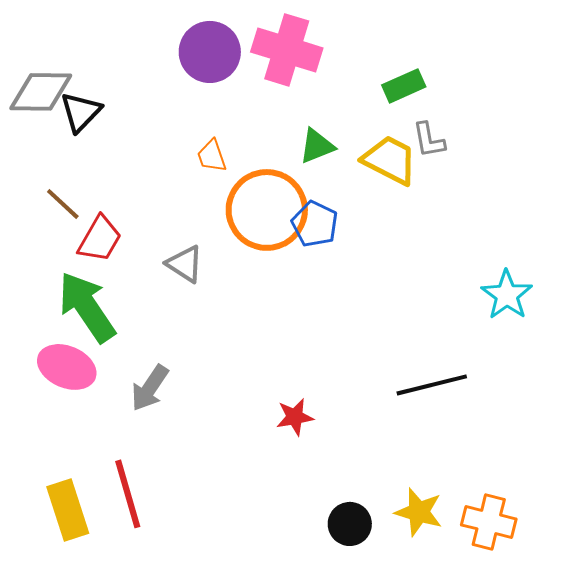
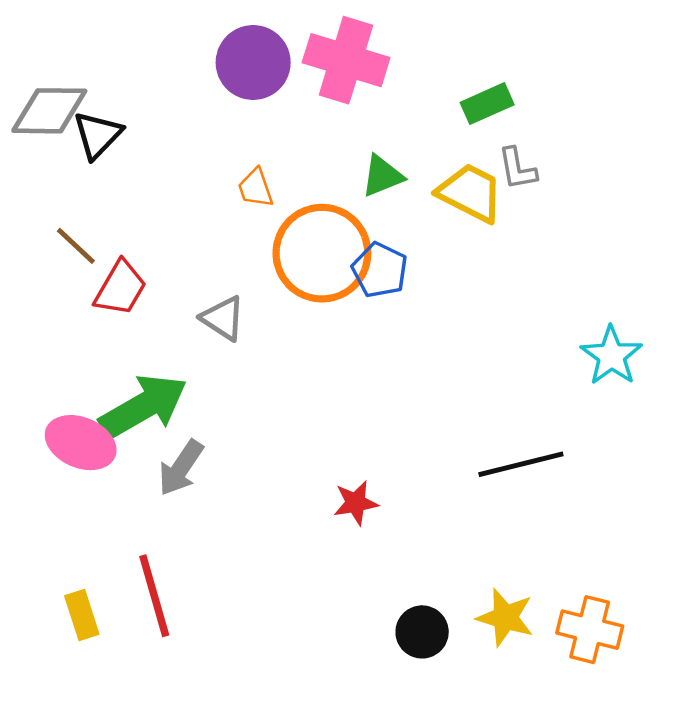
green arrow: (87, 307) -> (143, 406), moved, turned 94
yellow rectangle: (68, 510) -> (82, 615), size x0.7

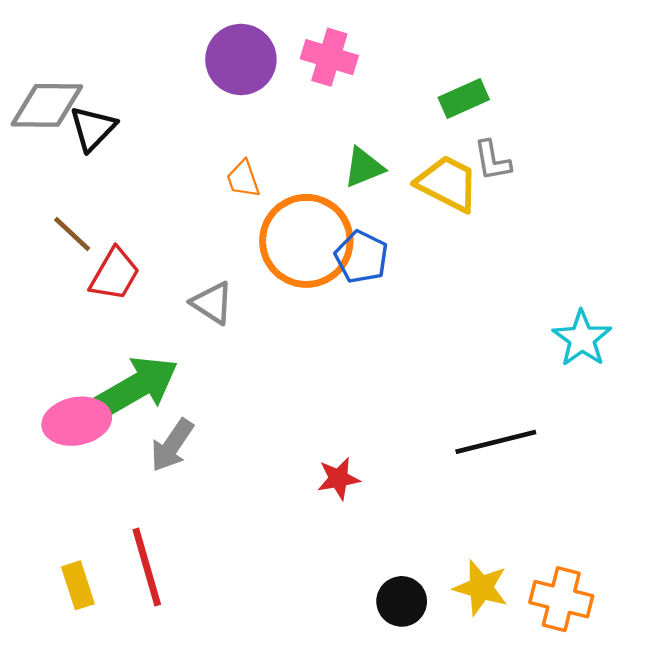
pink cross: (346, 60) -> (329, 57), size x0.7
pink ellipse: (81, 443) -> (77, 421), turned -34

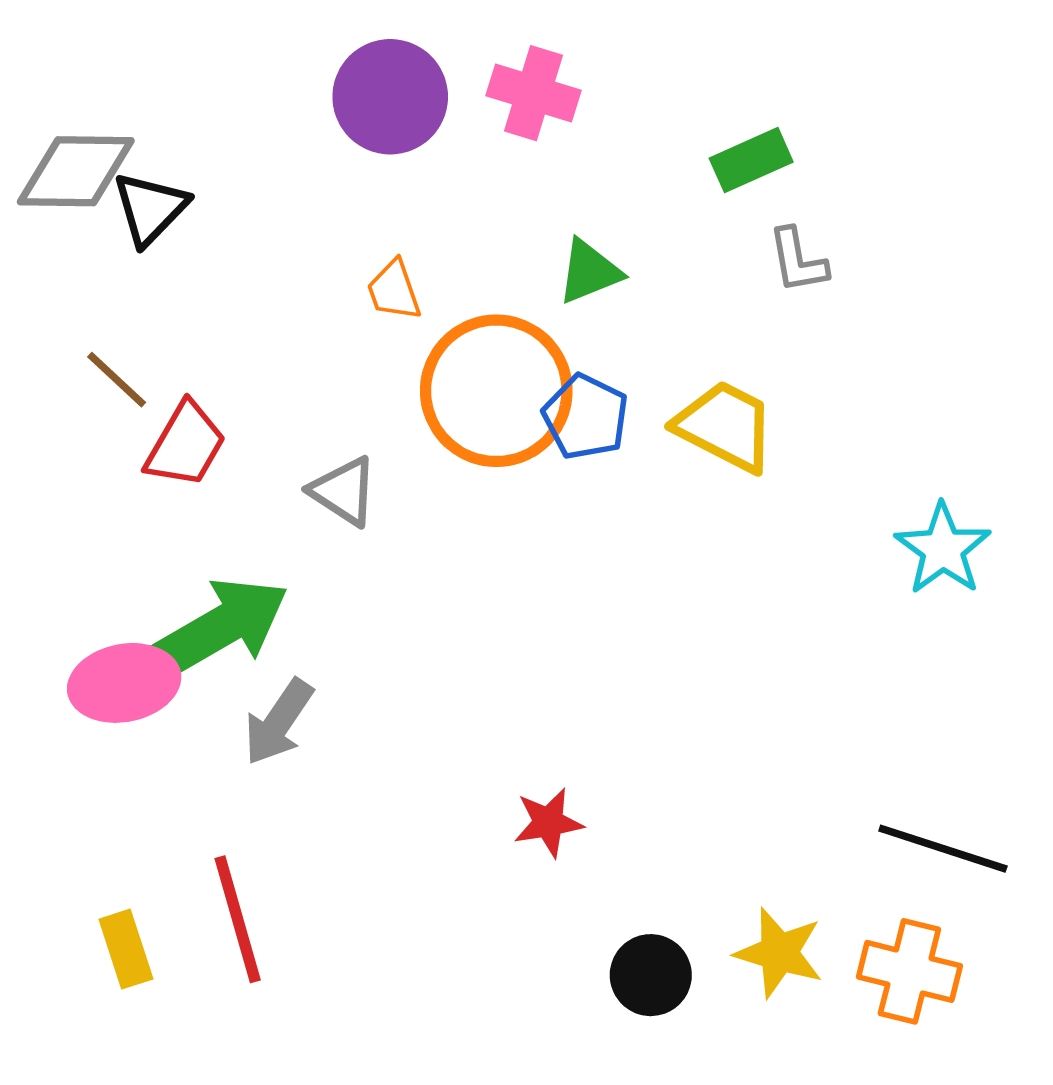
yellow trapezoid: (448, 183) -> (725, 426), moved
black line: (496, 442) -> (943, 849), moved, turned 32
red star: (339, 479) -> (548, 823), moved

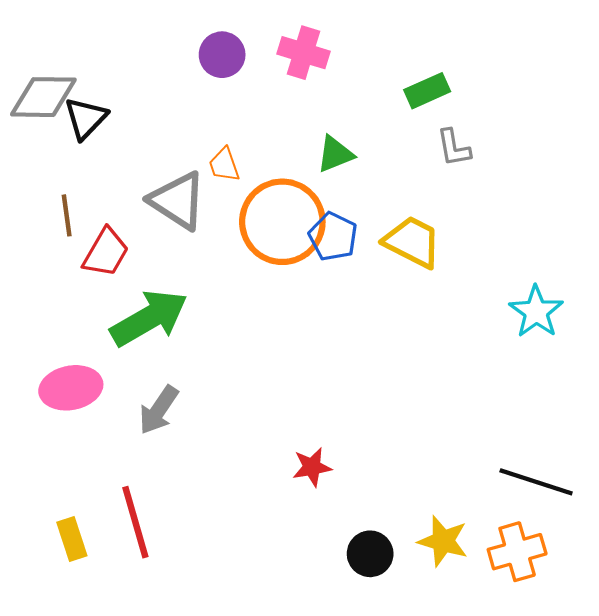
purple circle: (390, 97) -> (222, 55), size x0.7
brown line: (117, 380) -> (67, 215), turned 39
gray triangle: (344, 491) -> (178, 201), moved, size x1.5
green arrow: (221, 627) -> (149, 318), moved
orange cross: (909, 971) -> (517, 552), turned -30

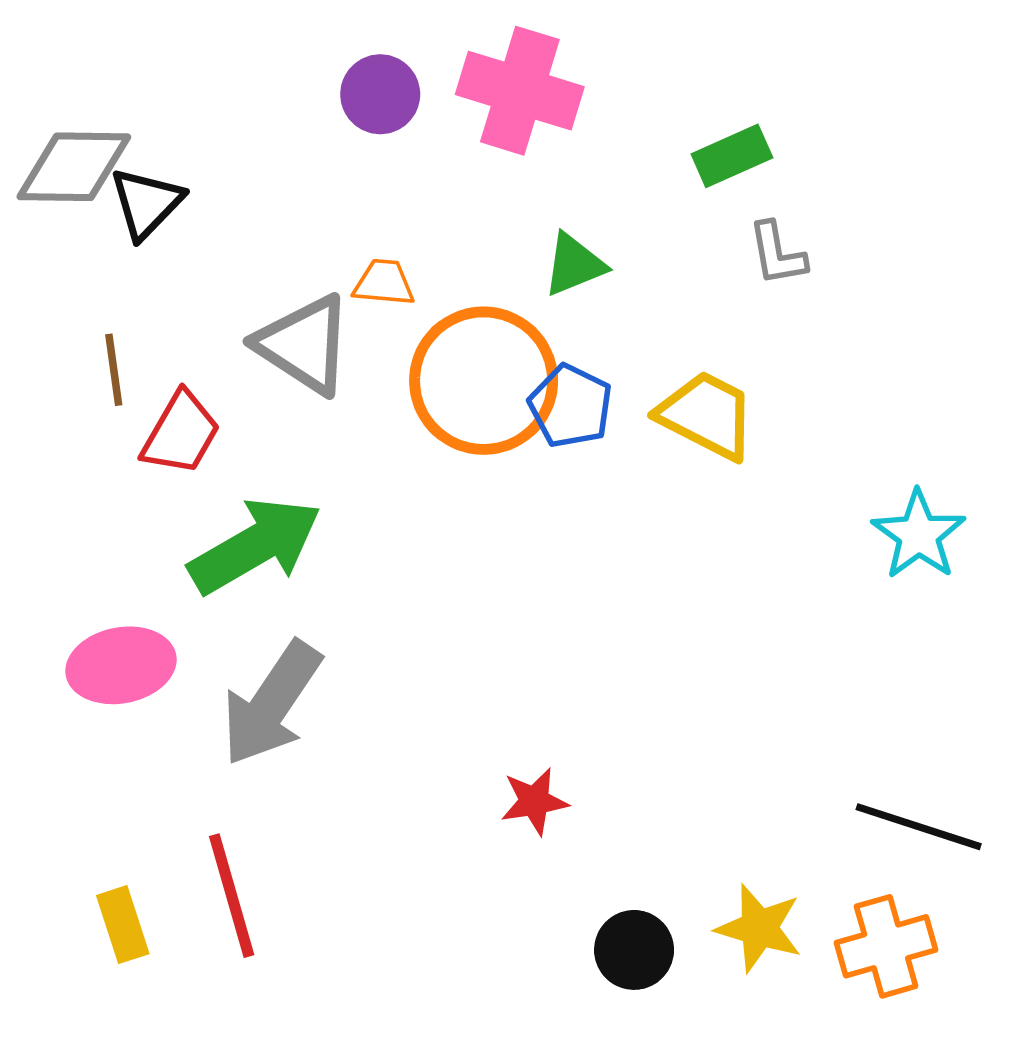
pink cross: (303, 53) -> (520, 91), size x1.4
orange trapezoid: (224, 165) -> (384, 283), turned 114
gray arrow: (159, 410) -> (271, 703), size x1.5

